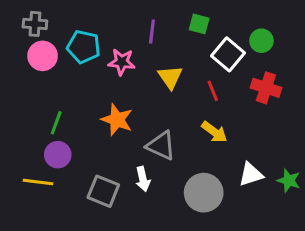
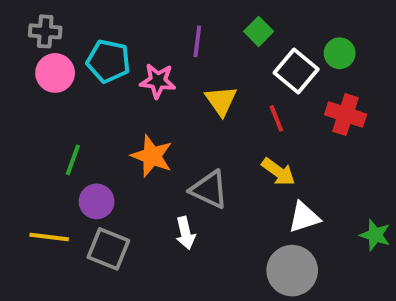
green square: (199, 24) -> (259, 31), turned 30
purple circle: (58, 155) -> (97, 201), moved
white triangle: (251, 174) -> (304, 217), moved
gray square: (103, 191) -> (108, 249), moved
gray circle: (204, 193) -> (292, 271), moved

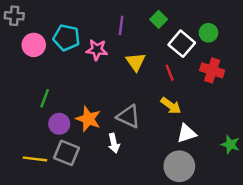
gray cross: (45, 31) -> (14, 16), moved
orange star: (152, 156) -> (88, 119), moved
yellow line: (49, 237) -> (35, 159), moved

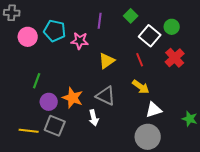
yellow triangle: (136, 62) -> (107, 61), moved, turned 30
red cross: (212, 70) -> (175, 58), turned 30

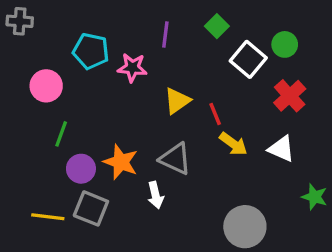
pink circle: (28, 37) -> (46, 86), moved
red line: (140, 60) -> (215, 114), moved
white triangle: (154, 110) -> (281, 149), moved, turned 42

